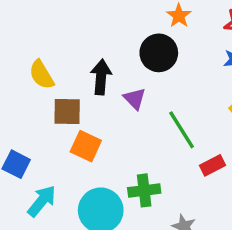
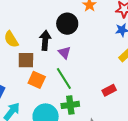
black circle: (159, 53) -> (67, 24), moved
green line: (182, 130) -> (64, 79), moved

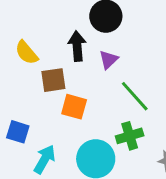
purple triangle: (64, 53) -> (109, 60), turned 40
green line: (64, 79) -> (135, 96), moved

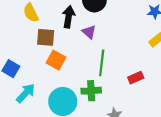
purple triangle: (109, 60) -> (89, 32), turned -48
green line: (135, 96) -> (102, 63), turned 35

